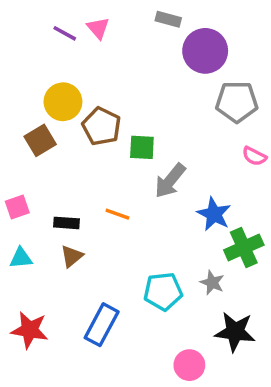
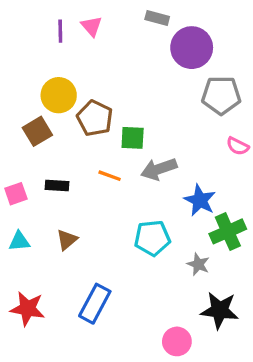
purple line: (65, 33) -> (60, 31), turned 60
gray arrow: (170, 181) -> (159, 169), turned 32
orange line: (117, 214) -> (110, 176), moved
black rectangle: (66, 223) -> (57, 185), moved
cyan pentagon: (163, 291) -> (152, 238), moved

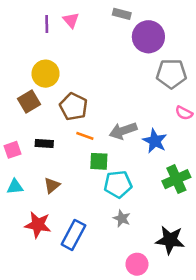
brown pentagon: (95, 118) -> (73, 107), moved
green square: (133, 138) -> (99, 161), moved
blue star: (200, 200) -> (155, 141), moved
gray star: (198, 264) -> (122, 218), moved
red star: (27, 309) -> (38, 225), moved

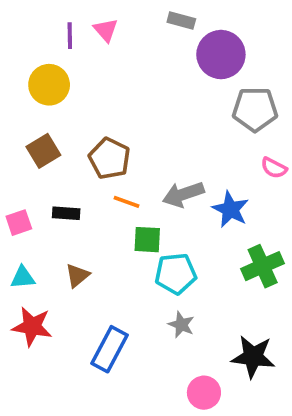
yellow circle: (46, 74) -> (49, 85), moved
red star: (38, 225) -> (32, 327), moved

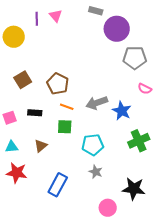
yellow circle: (49, 85) -> (14, 37), moved
green square: (147, 240) -> (65, 127), moved

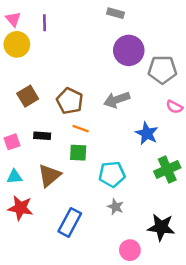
pink triangle: (56, 16) -> (13, 19), moved
purple circle: (117, 29) -> (129, 50), moved
gray arrow: (97, 103) -> (117, 100), moved
brown triangle: (41, 146) -> (49, 175), size x1.5

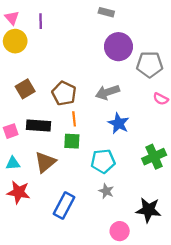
orange line: (81, 129) -> (74, 119), turned 64
blue star: (147, 133) -> (118, 123), moved
black rectangle: (42, 136) -> (38, 126), size x1.5

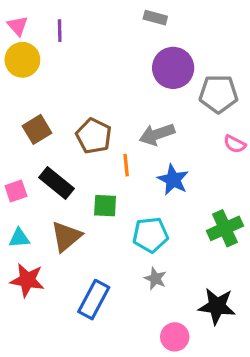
orange line: (74, 119) -> (126, 165), moved
black rectangle: (38, 126) -> (56, 183), turned 35

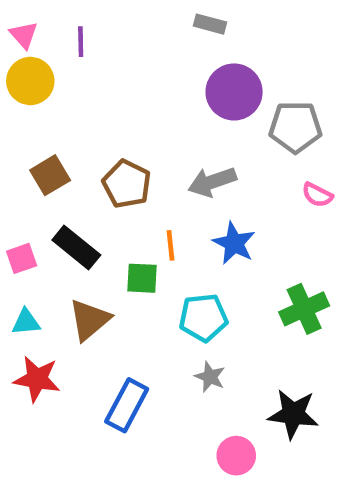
orange line: (126, 165) -> (171, 245), moved

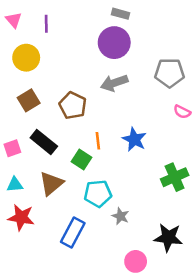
yellow circle: (30, 81) -> (26, 58), moved
purple circle: (234, 92) -> (114, 43), moved
gray arrow: (212, 182) -> (114, 83), moved
green square: (142, 278) -> (82, 160), turned 30
cyan pentagon: (203, 318) -> (98, 194), moved

